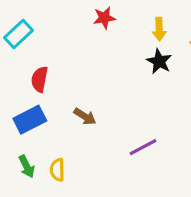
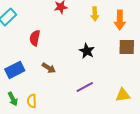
black star: (159, 61) -> (87, 51), moved
red semicircle: (40, 79) -> (35, 38), moved

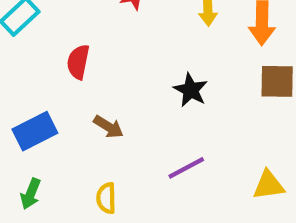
green arrow: (13, 99) -> (31, 194), turned 48
yellow semicircle: (32, 101) -> (106, 198), moved

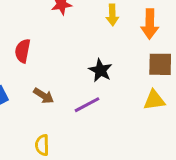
purple line: (186, 168) -> (87, 105), moved
yellow triangle: (268, 185) -> (154, 100), moved

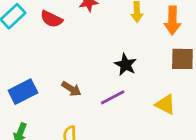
red semicircle: (23, 51) -> (51, 19), moved, turned -75
yellow triangle: (154, 100) -> (165, 104), moved, turned 35

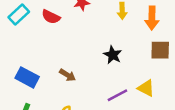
blue rectangle: (23, 92) -> (27, 77), turned 55
purple line: (113, 97) -> (117, 95), moved

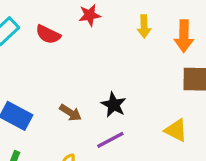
black star: (113, 55) -> (114, 105), moved
purple line: (117, 95) -> (110, 140), moved

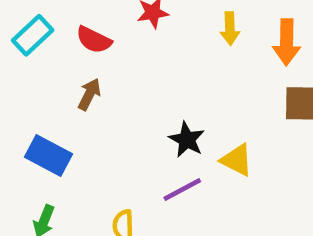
brown arrow: (70, 113) -> (89, 94), moved, turned -95
yellow triangle: (176, 130) -> (237, 160), moved

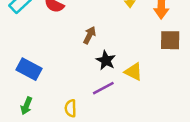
brown arrow: (89, 94) -> (89, 35), moved

